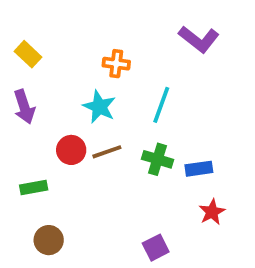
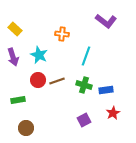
cyan star: (99, 107) -> (39, 55), moved
purple square: (156, 248) -> (84, 120), moved

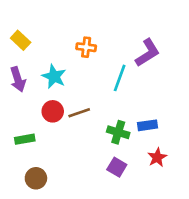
purple L-shape: (106, 21) -> (147, 53), moved, turned -70
green cross: (84, 85) -> (118, 132), moved
purple square: (84, 120) -> (117, 167), turned -32

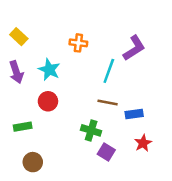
brown line: (79, 113) -> (108, 103), moved, turned 30
green cross: (118, 132) -> (91, 130), moved

